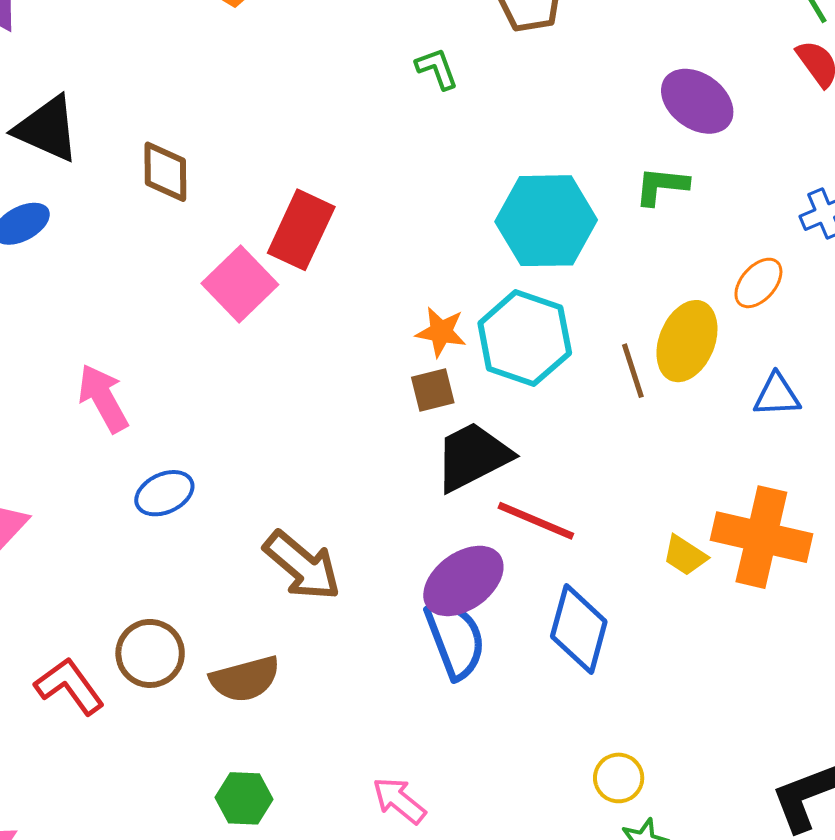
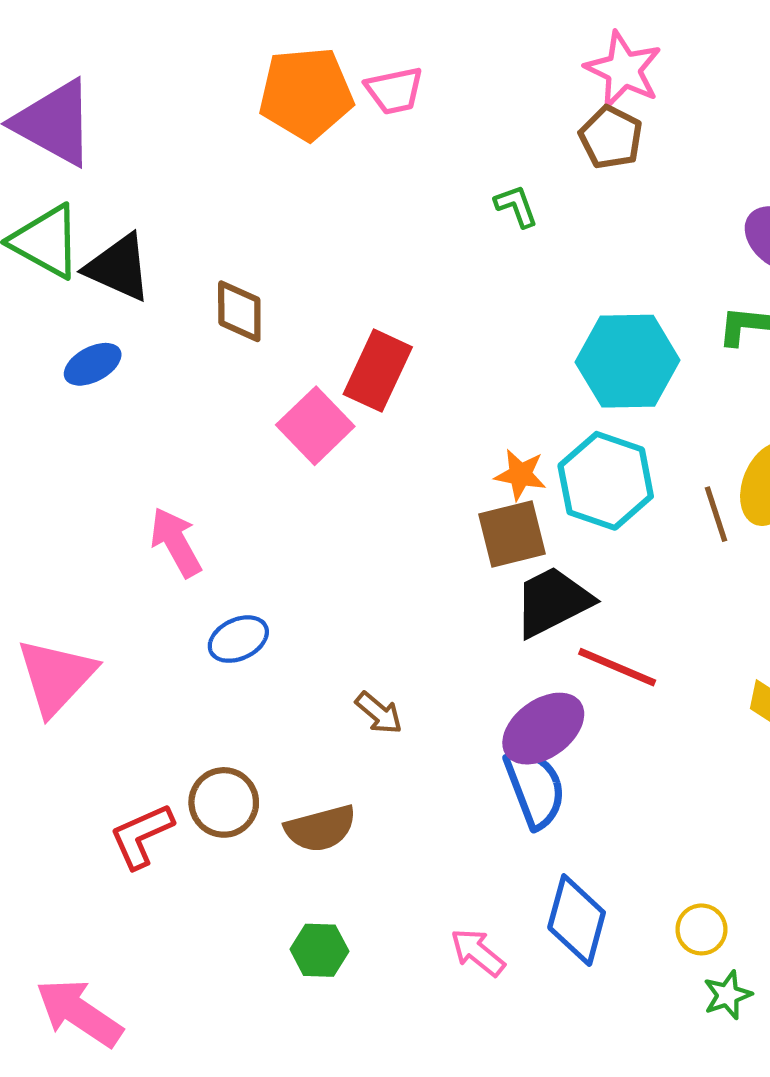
brown square: (433, 390) -> (512, 534), size x1.5
brown arrow: (302, 566) -> (379, 713), size x0.6
blue diamond: (579, 629) -> (577, 920), moved
red L-shape: (69, 686) -> (142, 836), turned -78

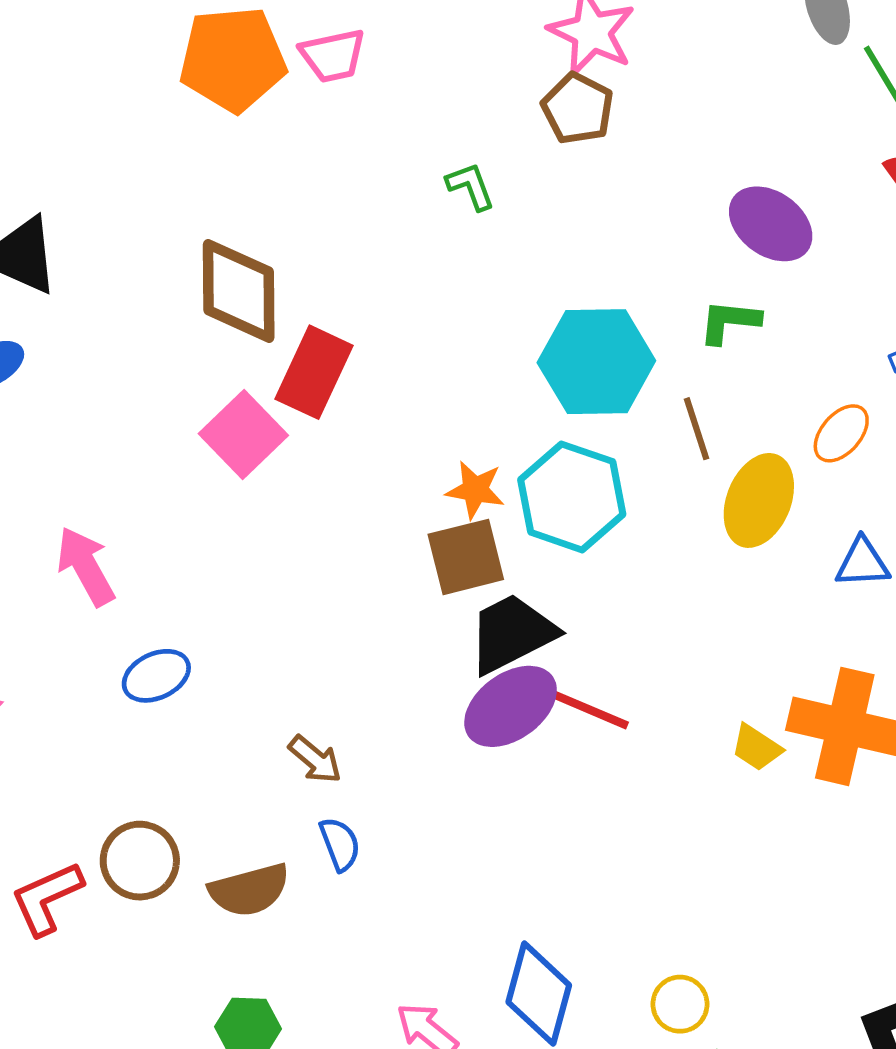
brown diamond: (239, 311) -> (239, 291), moved, size x1.5
brown line: (716, 514) -> (696, 429), moved
purple ellipse: (543, 729) -> (511, 706), moved
blue semicircle: (535, 788) -> (340, 844), moved, size x0.6

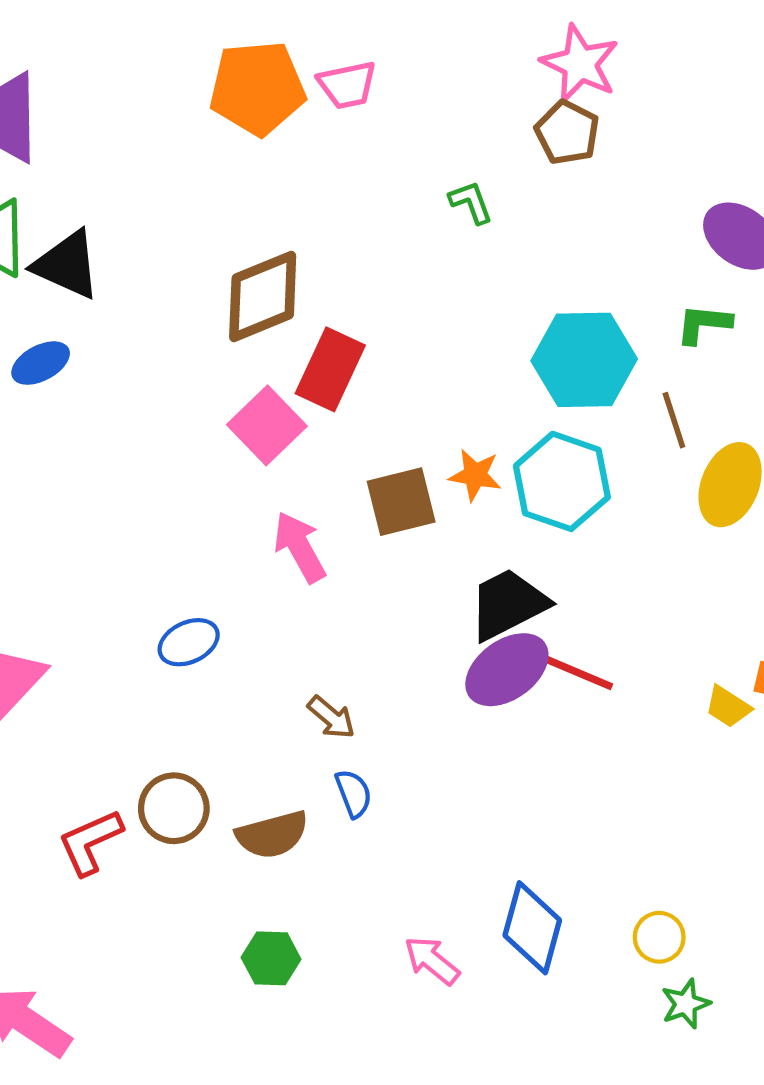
brown diamond: (239, 291) -> (263, 296), turned 68
brown square: (466, 557) -> (401, 502), moved
pink arrow: (86, 566) -> (300, 547), moved

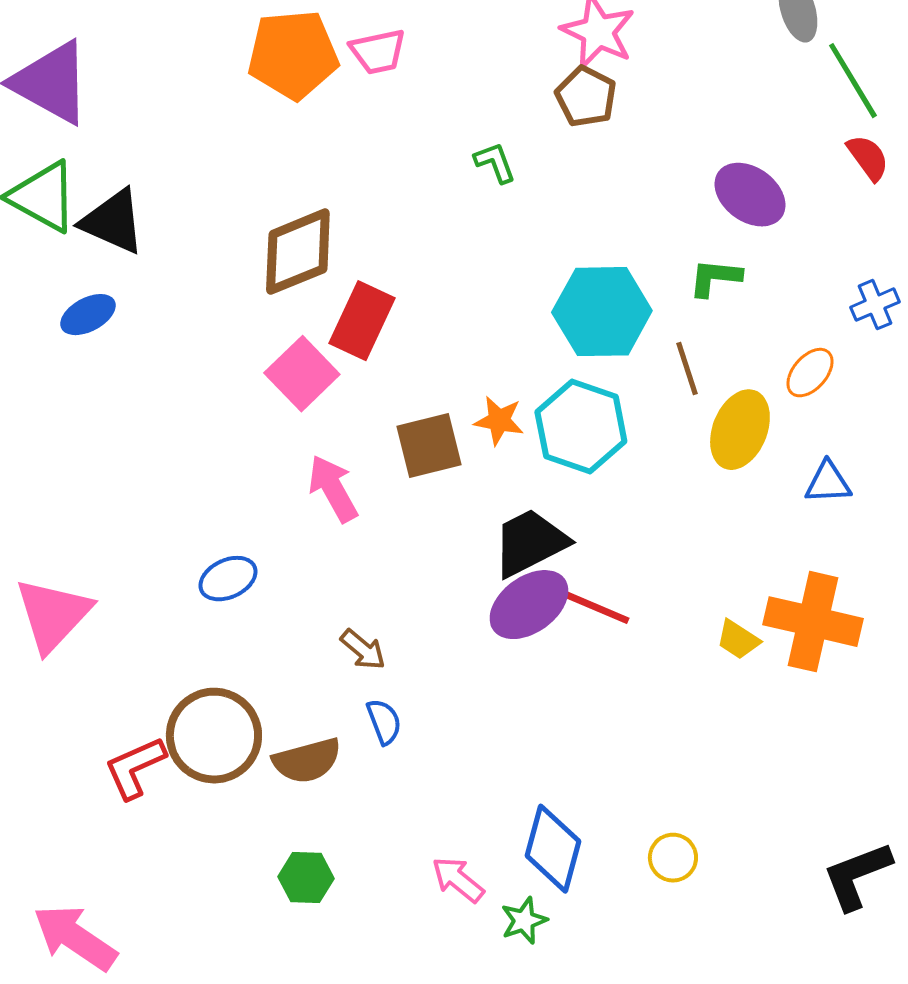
brown circle: (174, 808) -> (214, 736), size x1.4
green star: (686, 1004) -> (524, 921), moved

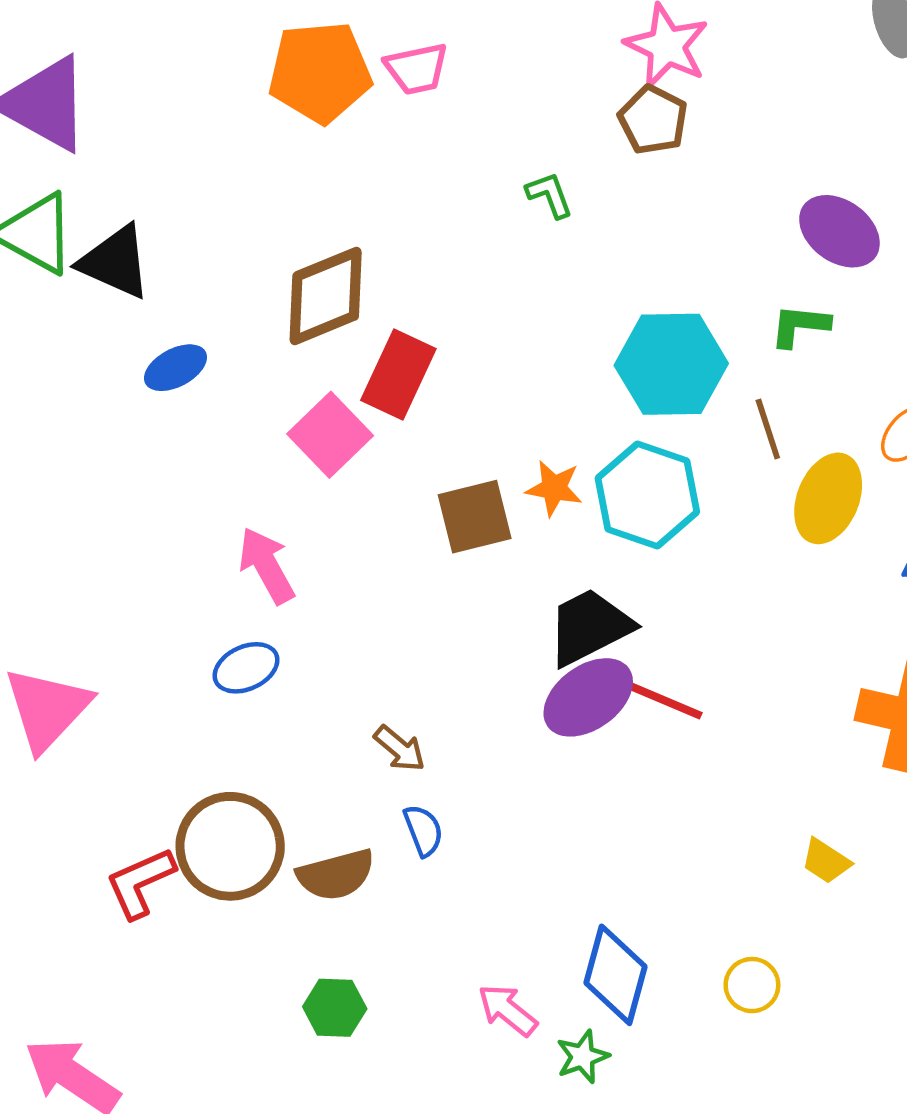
blue ellipse: (88, 315) -> (176, 368), moved
pink arrow: (333, 489) -> (266, 566), moved
yellow trapezoid: (738, 640) -> (826, 861), moved

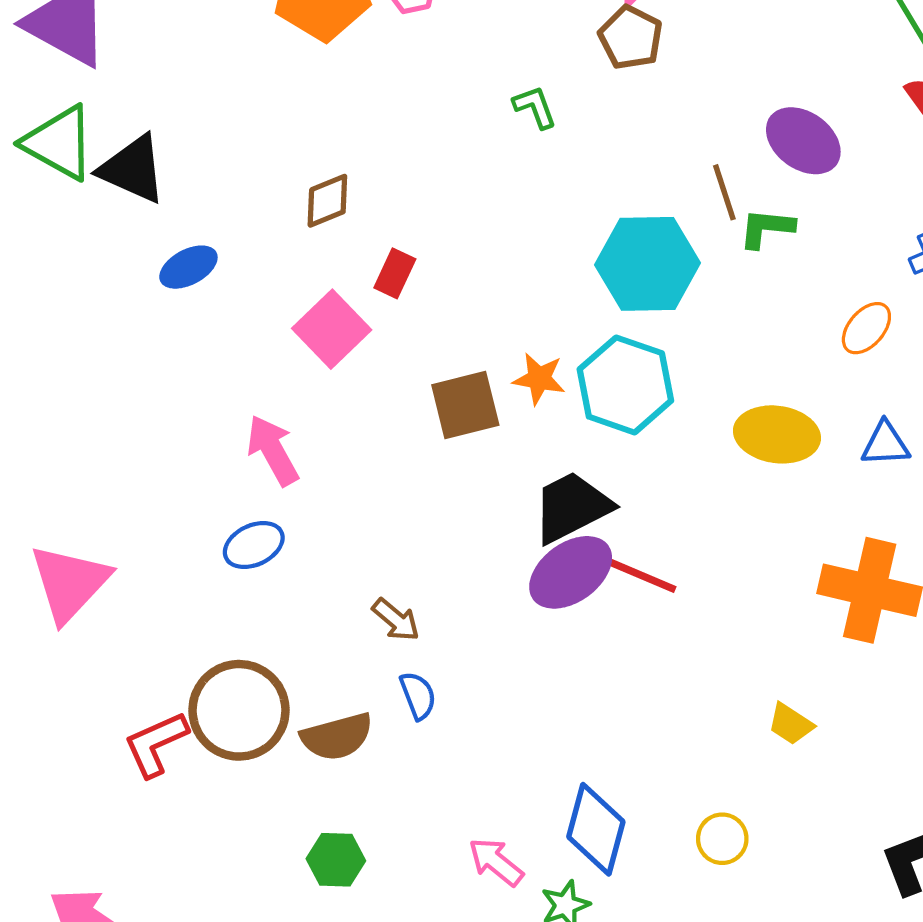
brown diamond: (326, 296) -> (327, 201), size x0.6
red rectangle: (398, 375) -> (395, 273), size x0.6
brown line: (768, 429) -> (724, 192), moved
yellow ellipse: (828, 498) -> (777, 434), moved, turned 76

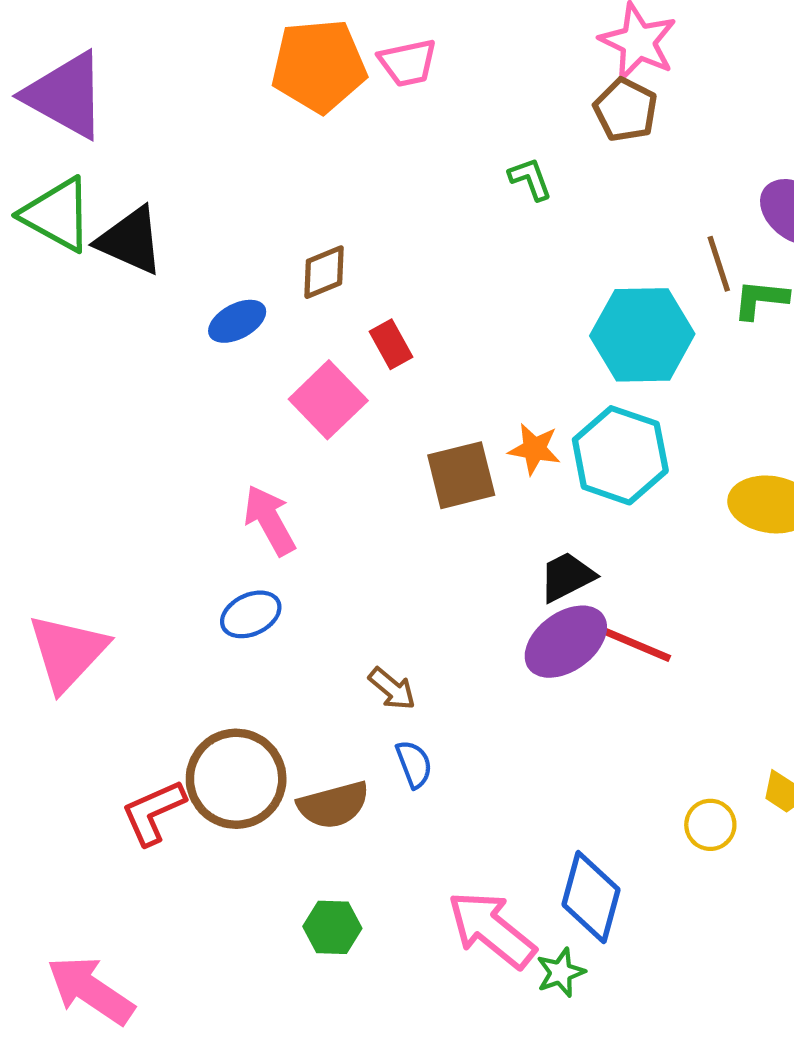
blue ellipse: (188, 267) -> (237, 321), moved
red rectangle: (395, 273) -> (391, 344), turned -54
black trapezoid: (572, 507) -> (567, 577), size x0.7
yellow circle: (722, 839) -> (710, 825), moved
pink arrow: (496, 862) -> (492, 930), size x1.6

